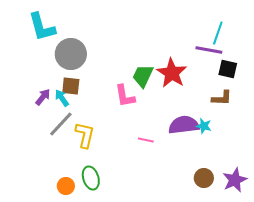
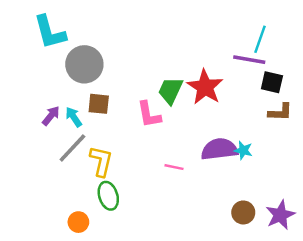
brown square: (71, 86) -> (99, 104), moved
brown L-shape: (222, 98) -> (280, 112), moved
green ellipse: (91, 178) -> (108, 196), moved

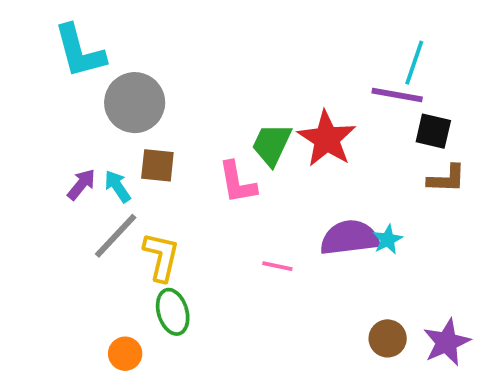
cyan star: (243, 150) -> (388, 240), turned 30

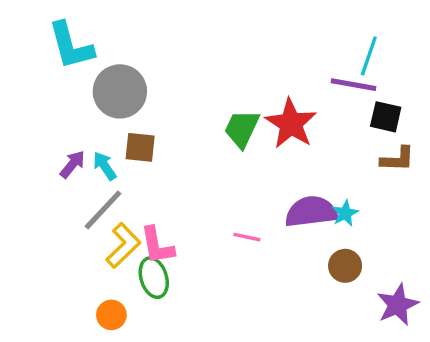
pink L-shape: (237, 182) -> (157, 245), moved
yellow L-shape: (161, 257) -> (123, 245), moved, turned 33
brown circle: (388, 338) -> (345, 266), moved

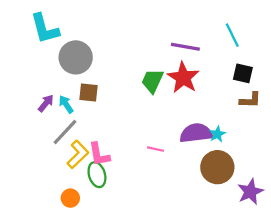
cyan line: (369, 56) -> (232, 35), turned -45
purple line: (354, 85) -> (185, 47), moved
brown circle: (345, 266) -> (217, 167), size x1.6

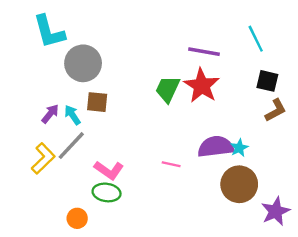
brown L-shape: (250, 100) -> (276, 110), turned -30
yellow L-shape: (78, 154) -> (43, 158), moved
pink L-shape: (99, 154) -> (109, 170), turned -45
green ellipse: (97, 175) -> (107, 192), turned -65

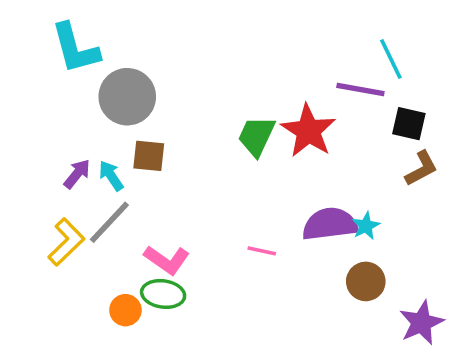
purple line: (204, 52) -> (360, 90), moved
brown circle: (239, 184) -> (366, 281), size x0.7
orange circle: (77, 218) -> (125, 310), moved

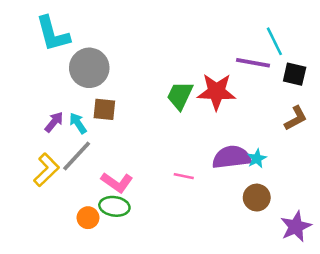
black square: (409, 124) -> (295, 74), moved
red star: (308, 131) -> (216, 92), turned -30

